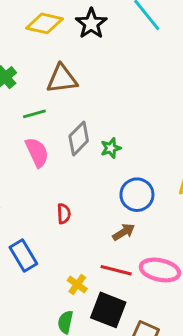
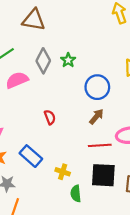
brown triangle: (62, 79) -> (34, 20), moved, turned 35
pink semicircle: (37, 152) -> (17, 80), turned -70
yellow cross: (77, 285) -> (63, 172), moved

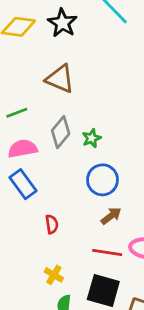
blue circle: (97, 87) -> (102, 180), moved
red semicircle: (50, 117) -> (52, 224), moved
blue rectangle: (31, 156) -> (23, 184), moved

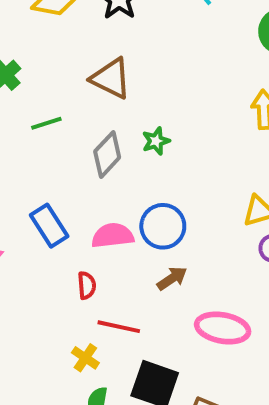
green star: (92, 138) -> (156, 141), moved
pink semicircle: (23, 149) -> (113, 236), moved
red line: (107, 253) -> (119, 327), moved

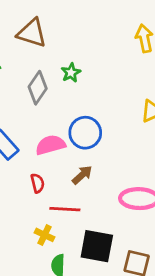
brown arrow: (172, 278) -> (82, 175), moved

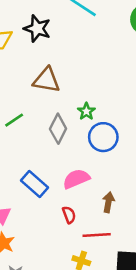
blue circle: (85, 133) -> (103, 137), moved
brown arrow: (82, 175) -> (108, 202), turned -30

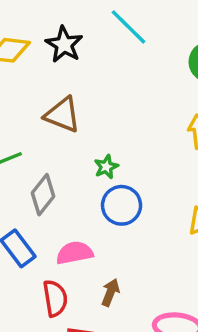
gray diamond: (58, 129) -> (43, 195), moved
red semicircle: (69, 215) -> (55, 298), size x1.5

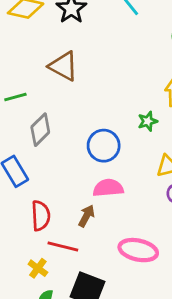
green star: (106, 167) -> (148, 121), moved
pink semicircle: (75, 253) -> (108, 188), moved

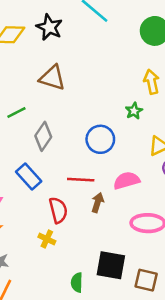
pink semicircle: (108, 188) -> (127, 181), moved
red line: (63, 246) -> (81, 180), moved
yellow cross: (38, 268) -> (47, 239), moved

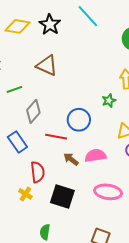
red line: (81, 180) -> (56, 137), moved
brown arrow: (98, 203) -> (71, 159), moved, turned -77
black square: (111, 265) -> (62, 197), moved

